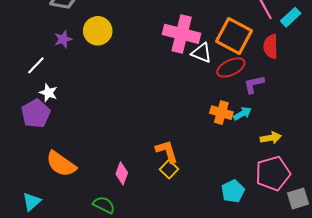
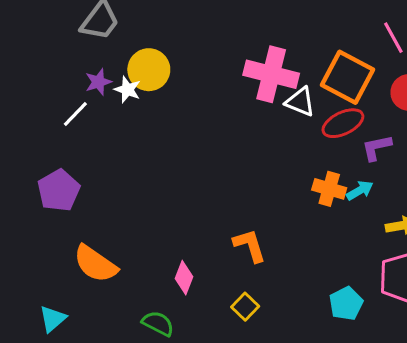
white line: (36, 65) -> (75, 114), moved
white star: (48, 93) -> (127, 90), moved
yellow square: (169, 169) -> (245, 307), moved

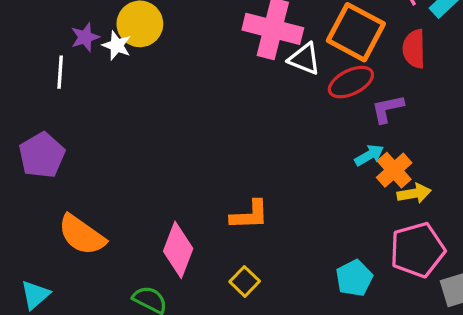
white line: (75, 114) -> (60, 72), turned -40
orange cross: (329, 189) -> (394, 170), moved, turned 32
orange L-shape: (250, 245) -> (250, 215), turned 105
pink diamond: (184, 278) -> (178, 250), size x1.5

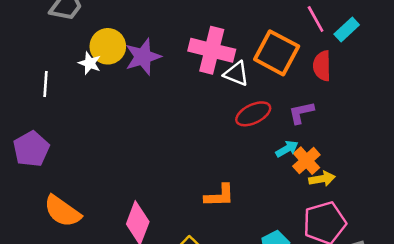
purple star: (85, 37) -> (143, 57), moved, size x1.6
red ellipse: (351, 82) -> (253, 114), moved
orange L-shape: (250, 215) -> (219, 196), moved

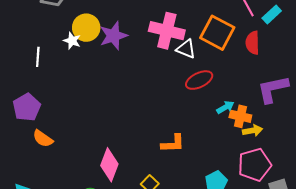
purple L-shape: (301, 113) -> (273, 89), moved, size x1.6
orange cross: (306, 161) -> (240, 116), turned -35
orange semicircle: (62, 211) -> (43, 139), moved, size x0.7

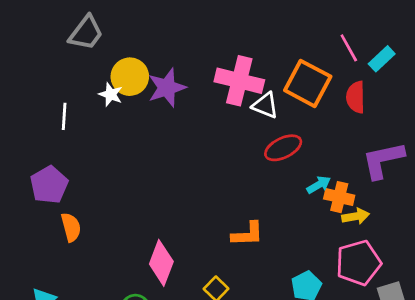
orange semicircle: (43, 139) -> (71, 227), turned -140

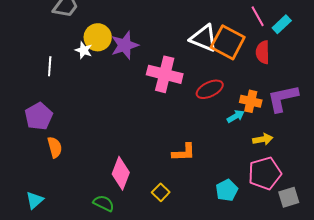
pink cross: (239, 81) -> (165, 74), moved
white triangle: (265, 105) -> (204, 38), moved, size x1.4
orange cross: (339, 197) -> (251, 101), moved

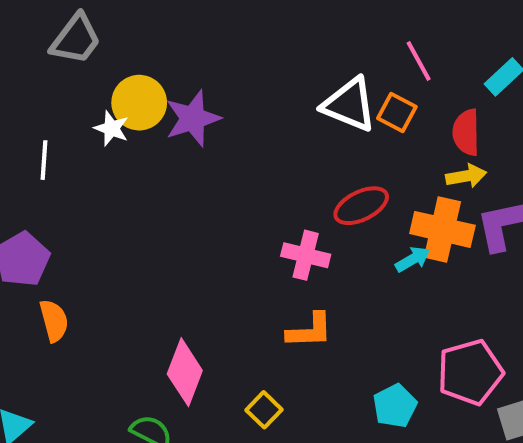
pink line: (258, 16) -> (419, 61), moved
orange square: (228, 42) -> (397, 113), size x0.6
pink cross: (165, 74) -> (306, 255), moved, size x0.7
orange cross: (251, 101) -> (442, 229), size x1.4
yellow arrow: (263, 139) -> (466, 176), moved

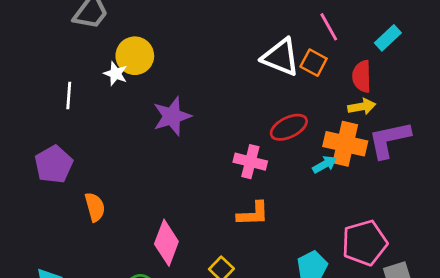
purple star: (193, 118) -> (172, 116), moved
orange semicircle: (54, 321) -> (95, 207), moved

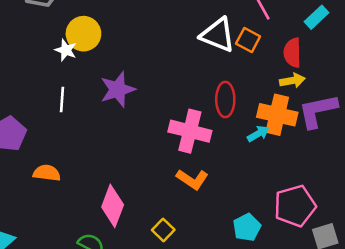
white line: (69, 96) -> (62, 100), moved
red ellipse: (289, 127) -> (225, 100), turned -64
pink cross: (250, 162) -> (190, 131), size x1.4
orange semicircle: (95, 207) -> (47, 173), turned -68
orange L-shape: (253, 214) -> (192, 179), turned 36

